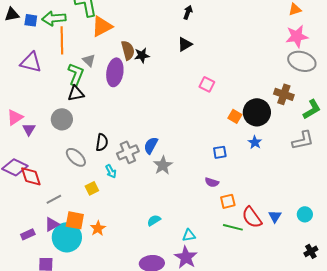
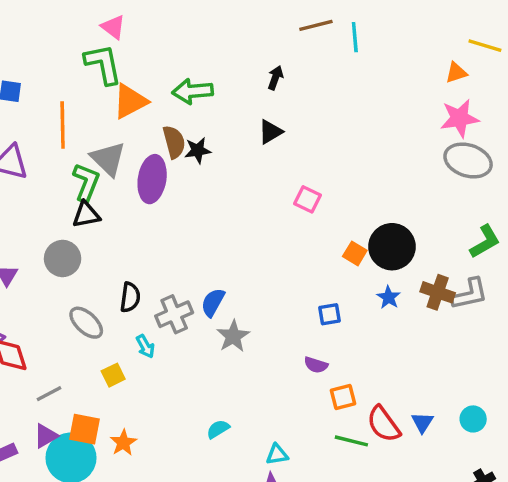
green arrow: (54, 18) -> (193, 91), moved
gray triangle: (89, 60) -> (108, 159), size x1.6
brown cross: (284, 94) -> (438, 292), moved

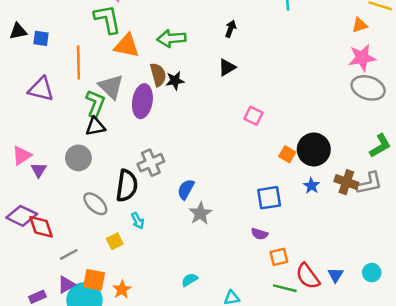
orange triangle: (130, 101) -> (127, 46), turned 40
black semicircle: (130, 297) -> (127, 186), size x1.5
gray cross: (174, 314) -> (151, 163), moved
blue square: (329, 314) -> (269, 198), size x1.5

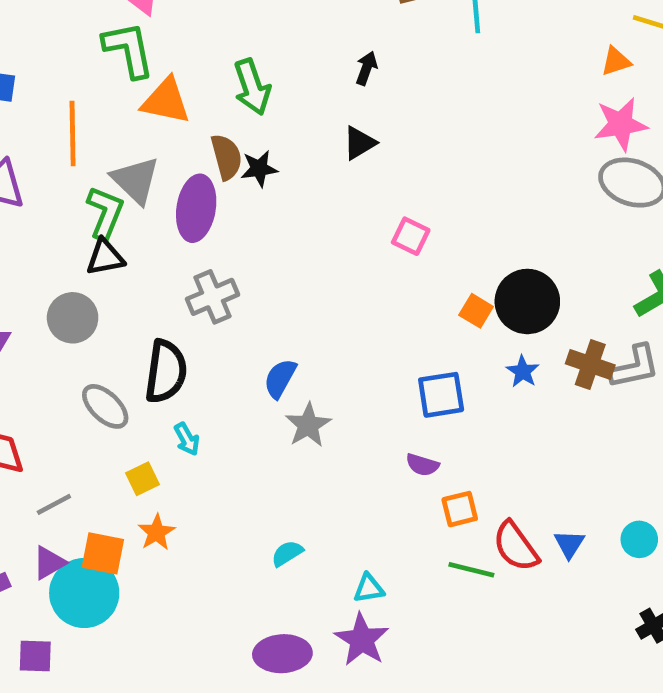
green arrow: (171, 38) -> (252, 87), turned -104
gray cross: (151, 163) -> (212, 297), moved
orange star: (122, 289) -> (157, 532), moved

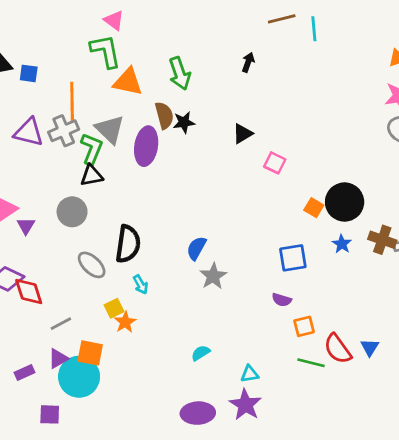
black triangle: (359, 143) -> (243, 134), moved
gray cross: (212, 297) -> (64, 131), moved
orange star: (157, 532) -> (125, 322), moved

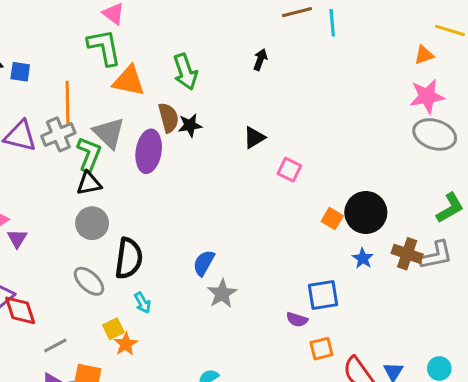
gray circle: (72, 212) -> (92, 223), moved
blue square: (293, 258) -> (323, 295), moved

